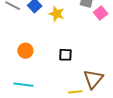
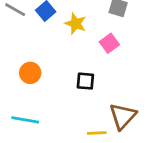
pink square: (101, 13) -> (109, 43), moved

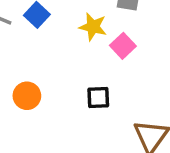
yellow star: (76, 24) -> (93, 27), moved

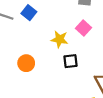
yellow star: (93, 27) -> (60, 39), moved

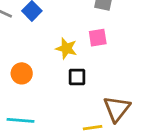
pink square: (84, 28) -> (98, 38), turned 32

